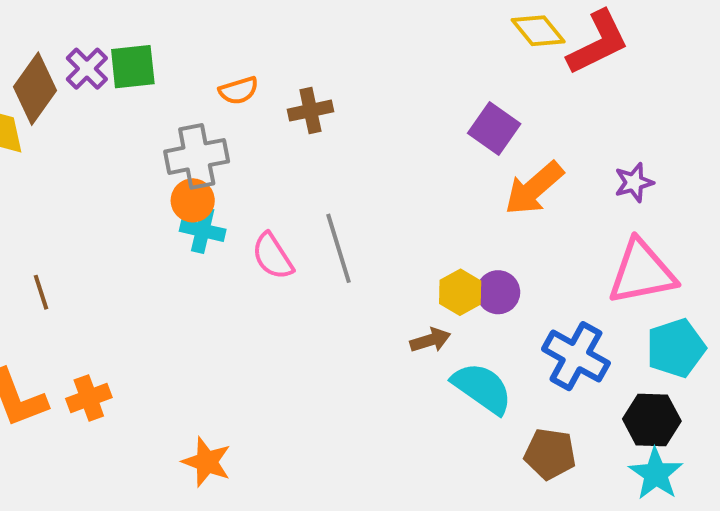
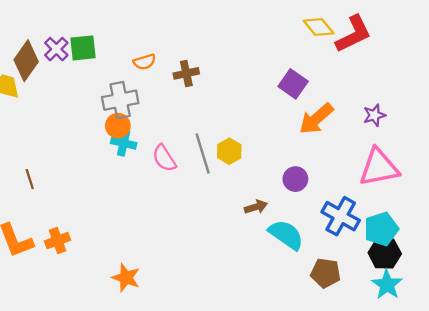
yellow hexagon: (460, 292) -> (229, 151), moved
cyan pentagon: (676, 348) -> (381, 229), moved

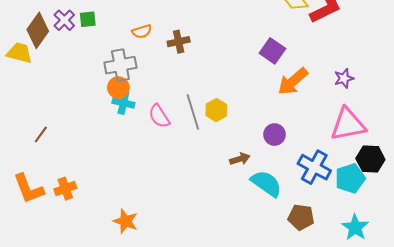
green square: (83, 48) -> (88, 19), size x0.7
brown line: (30, 179) -> (41, 134), turned 54
black hexagon: (385, 253) -> (370, 159), moved

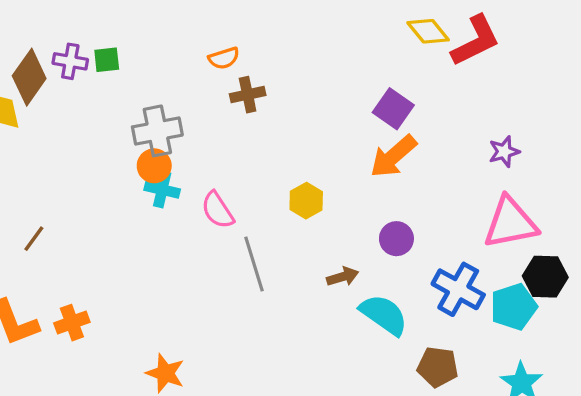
purple cross: (64, 20) -> (70, 61), turned -35
orange semicircle: (142, 31) -> (224, 58), moved
orange arrow: (293, 81) -> (393, 156), moved
gray line: (193, 112) -> (254, 264), moved

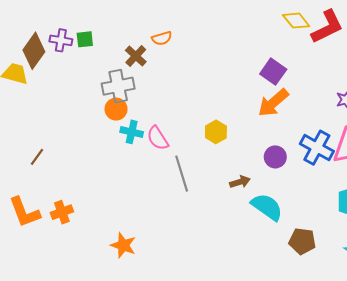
brown cross: (248, 95) -> (136, 56), moved, turned -35
cyan cross: (162, 190) -> (132, 132), moved
blue cross: (458, 289) -> (317, 148), moved

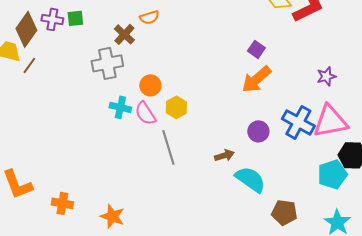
purple square: (273, 72) -> (256, 49), size x0.7
orange circle: (116, 109) -> (150, 85), moved
yellow hexagon: (216, 132) -> (176, 107), moved
brown line: (37, 157) -> (29, 65), moved
orange cross: (62, 212) -> (62, 203), moved, turned 30

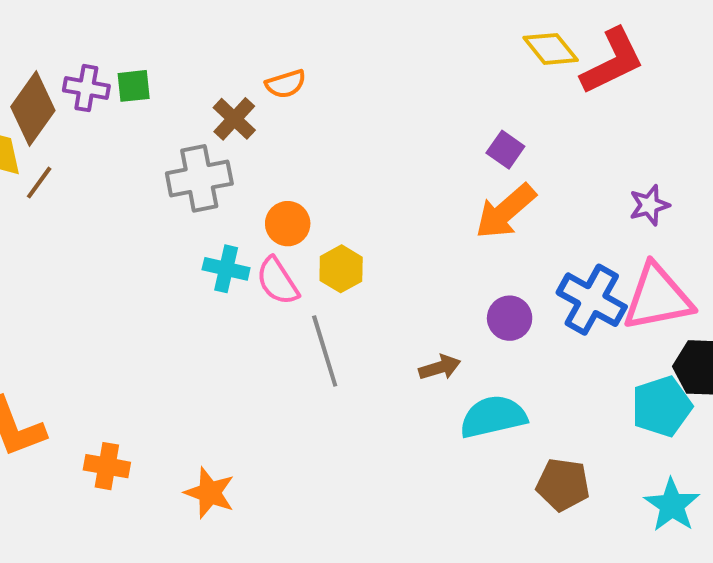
cyan semicircle: (250, 179) -> (493, 417), turned -48

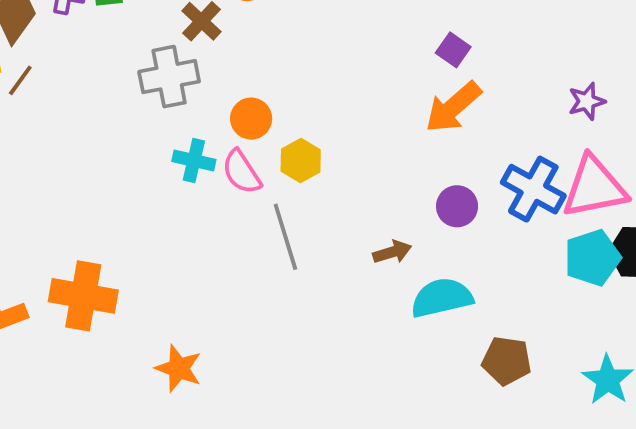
cyan pentagon: (662, 406) -> (592, 258), moved
orange cross: (107, 466) -> (83, 296), moved, size x1.6

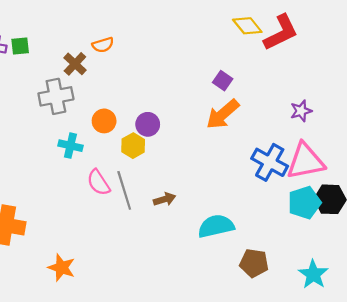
pink semicircle: (242, 172) -> (98, 183), moved
purple circle: (457, 206) -> (148, 124), moved
brown arrow: (392, 252) -> (164, 199), moved

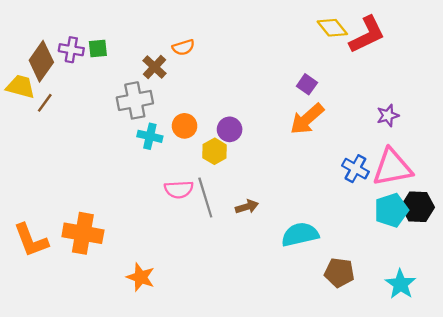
cyan cross: (70, 146) -> (150, 136), moved
blue cross: (270, 162) -> (355, 169), size x0.7
pink semicircle: (98, 183) -> (179, 189), turned -60

